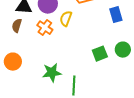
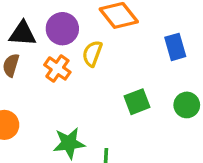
green square: (100, 54) -> (137, 102), moved

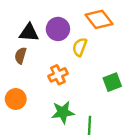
orange cross: (57, 68) -> (58, 75), moved, turned 30

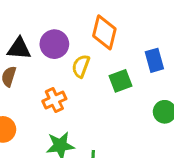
orange diamond: (99, 19) -> (104, 32), turned 52
green square: (112, 82) -> (121, 81), moved

